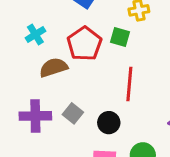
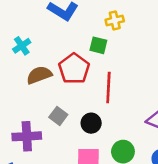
red pentagon: (84, 44) -> (74, 69), moved
purple cross: (35, 116) -> (27, 136), moved

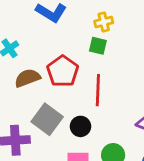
green square: (98, 45) -> (98, 46), moved
gray square: (58, 116) -> (47, 119), size x1.6

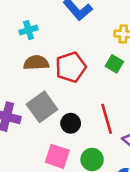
green square: (98, 46) -> (114, 64), moved
red line: (98, 90) -> (107, 119), moved, turned -36

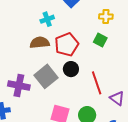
cyan cross: (29, 30) -> (47, 19), moved
black circle: (71, 123) -> (71, 69), moved

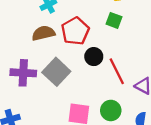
black circle: (71, 69) -> (94, 57), moved
purple cross: (19, 86) -> (23, 73), moved

